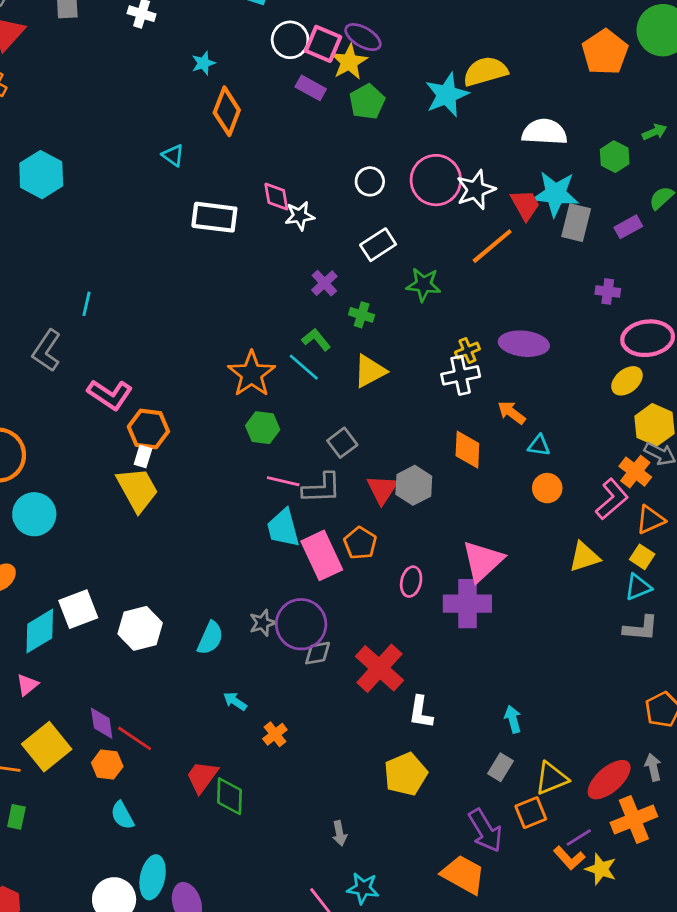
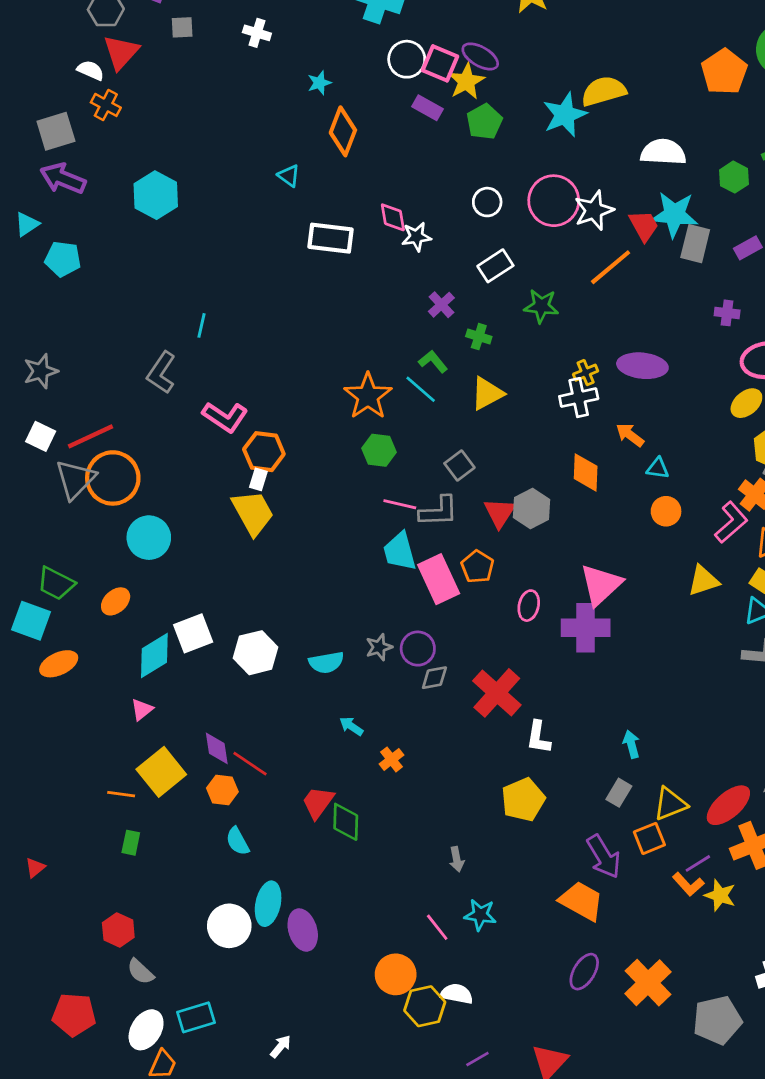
purple circle: (301, 624) -> (418, 649), size x0.7
cyan semicircle: (210, 638) -> (326, 662), turned 56

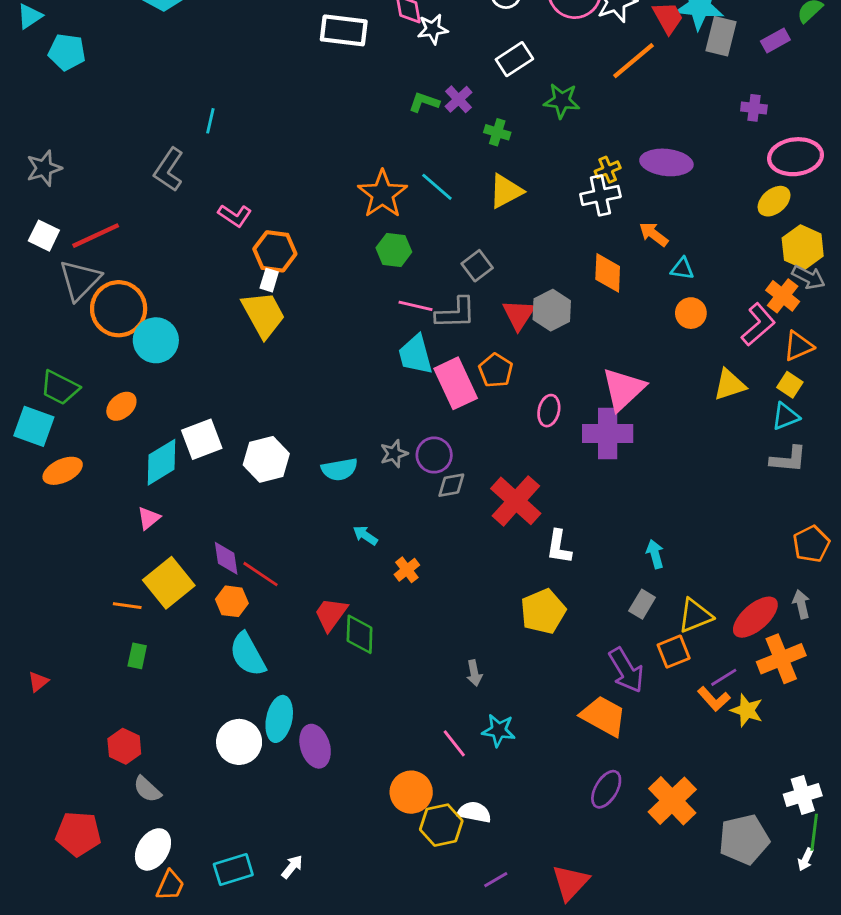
green L-shape: (433, 362) -> (424, 102), moved, turned -32
pink L-shape: (225, 417) -> (235, 216), size x0.7
orange circle: (113, 478) -> (119, 309), moved
cyan semicircle: (238, 841) -> (248, 654), size x1.5
cyan rectangle: (196, 1017) -> (233, 870), moved

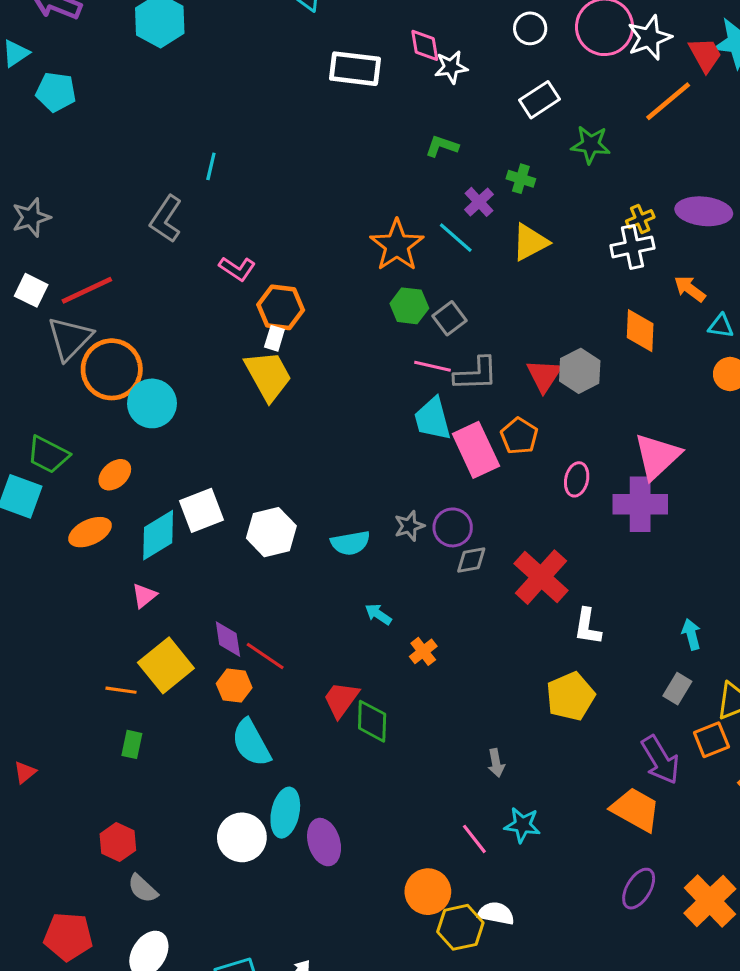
purple cross: (458, 99) -> (479, 202), moved
gray square: (477, 266) -> (450, 318), moved
orange ellipse: (63, 471) -> (90, 532), moved

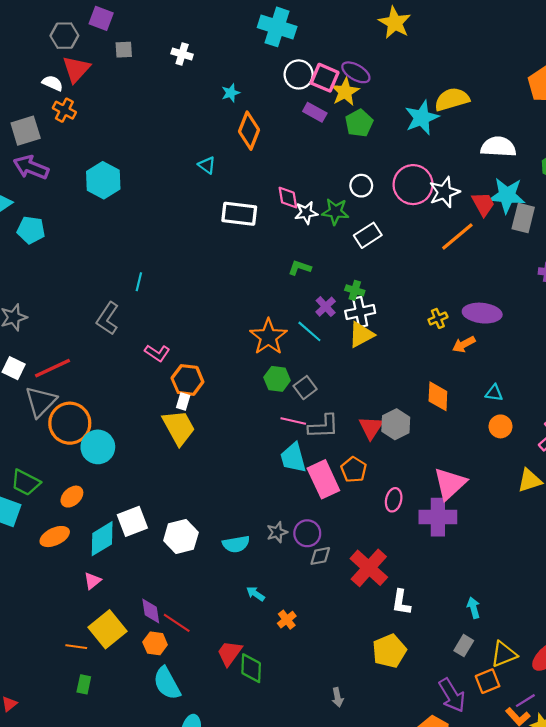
green star: (591, 145) -> (335, 212), moved
white cross: (632, 247) -> (360, 312), moved
orange arrow: (690, 289) -> (464, 344), moved, turned -65

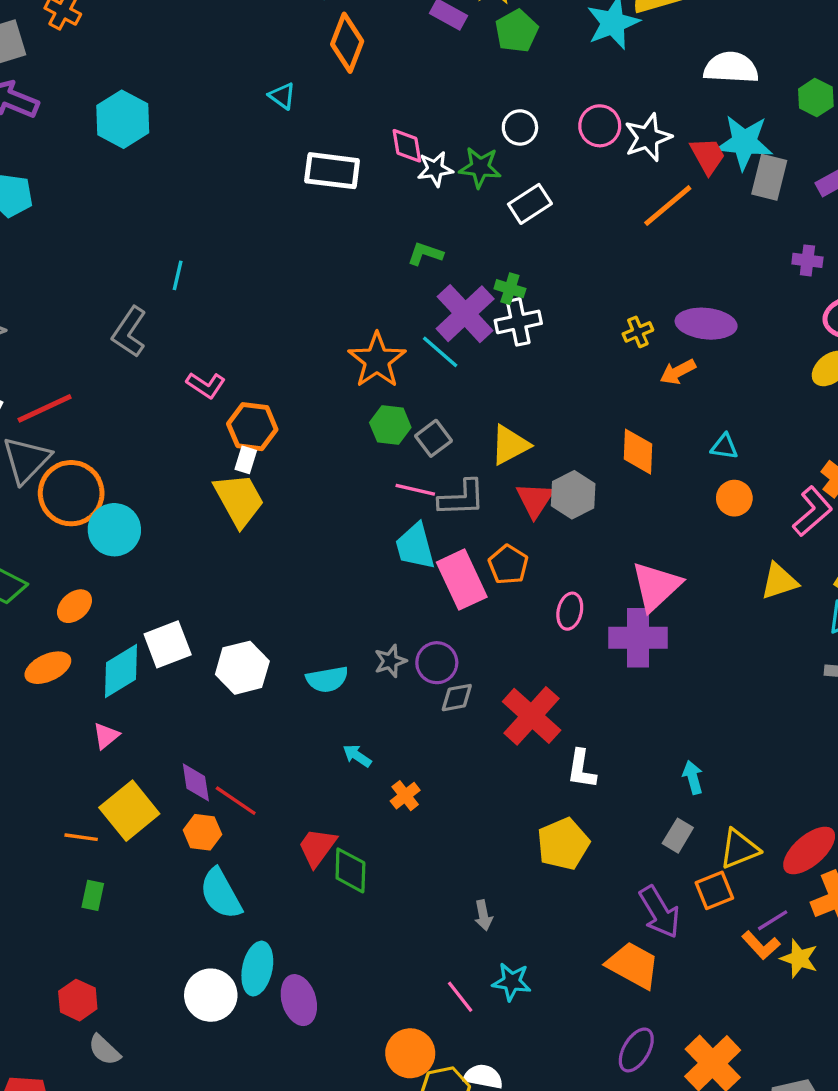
pink circle: (413, 185) -> (600, 126), size x0.7
purple cross: (326, 307) -> (465, 314), size x1.8
yellow triangle: (361, 335) -> (510, 445), moved

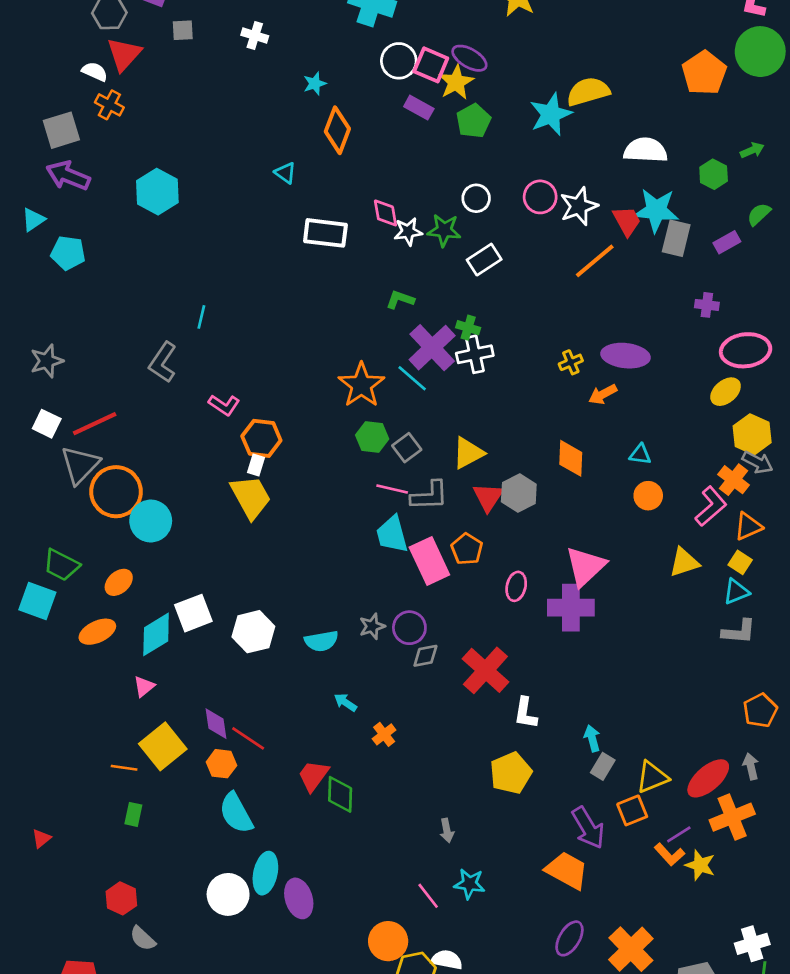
cyan arrow: (693, 777) -> (592, 738), moved

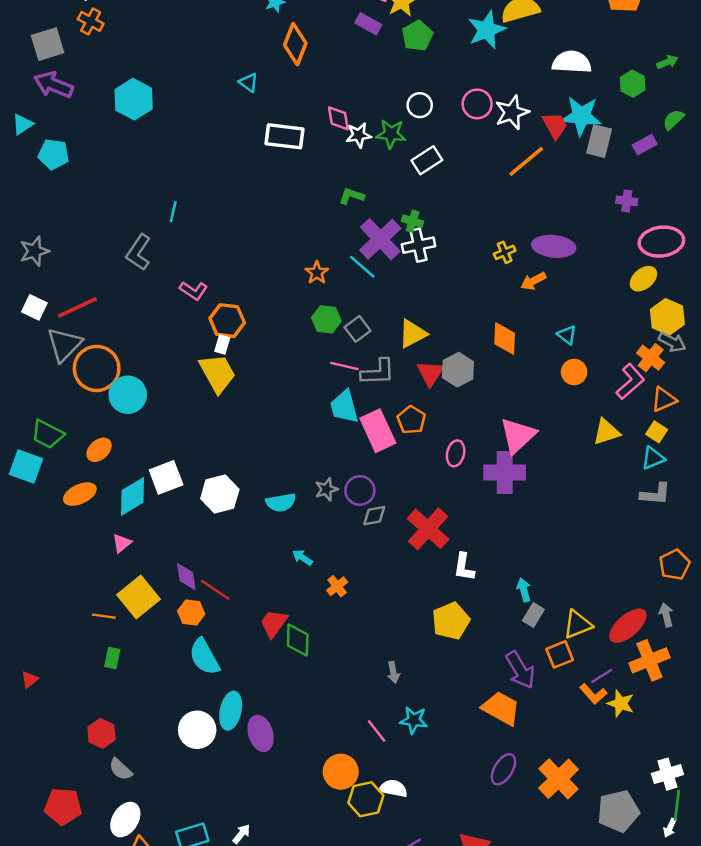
orange star: (361, 385) -> (317, 273), size x0.6
cyan triangle: (640, 454) -> (567, 335), turned 30

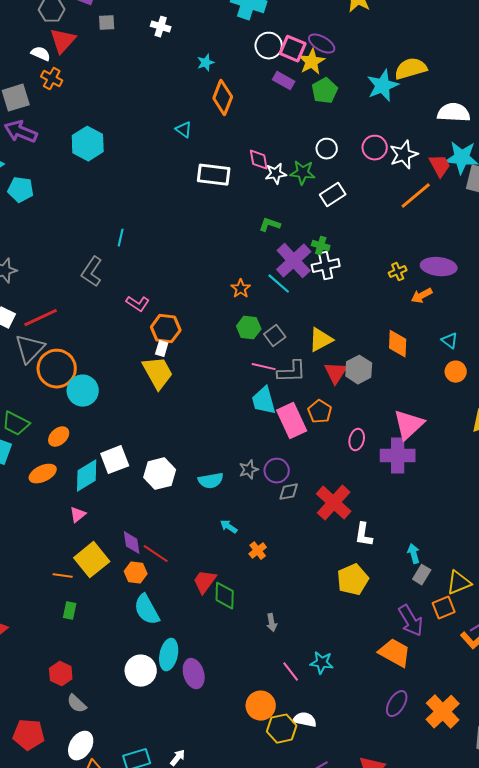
gray arrow: (393, 672) -> (272, 623), moved

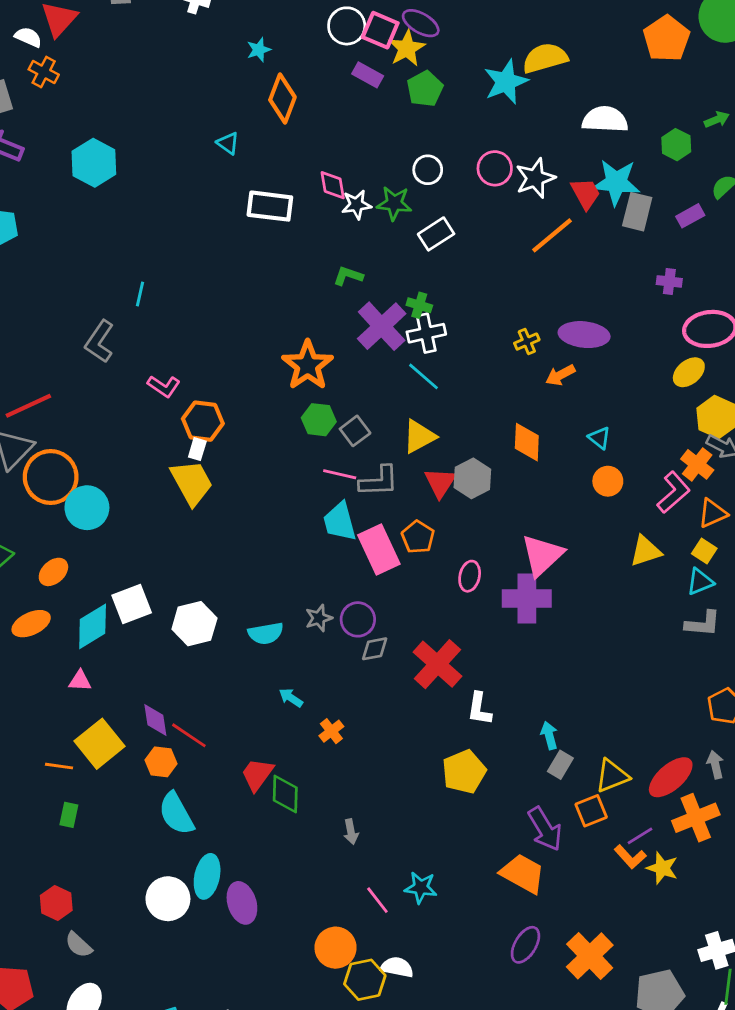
cyan line: (279, 284) -> (423, 376), moved
orange star: (241, 289) -> (308, 365), size x1.8
pink triangle: (78, 515) -> (80, 681), turned 42

